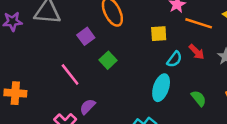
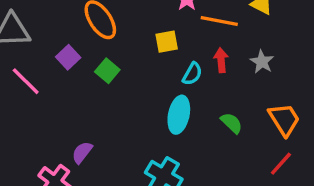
red arrow: (197, 52) -> (221, 60), turned -133
green square: (108, 60) -> (107, 71), moved
pink line: (70, 74) -> (26, 81), moved

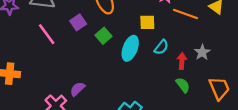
red arrow: (221, 60) -> (182, 61), moved
gray star: (262, 62) -> (202, 52), moved
cyan ellipse: (179, 115) -> (130, 48), moved

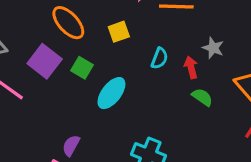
purple square: (78, 22) -> (45, 61), size x1.5
yellow square: (147, 22) -> (119, 32), moved
cyan ellipse: (130, 48) -> (111, 93), moved, turned 35

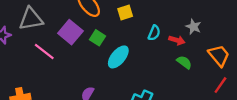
red arrow: (191, 67) -> (177, 40), turned 119

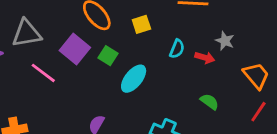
green semicircle: (184, 62) -> (209, 102), moved

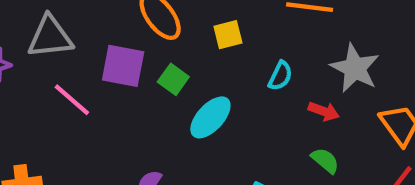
gray star: (225, 41) -> (355, 68), size x1.6
purple square: (75, 49) -> (123, 66), turned -32
red arrow: (205, 58) -> (324, 111), moved

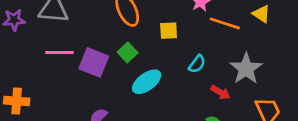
purple square: (123, 66) -> (94, 62), moved
pink line: (72, 100) -> (60, 53), turned -52

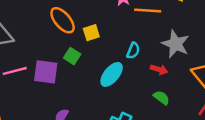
yellow square: (169, 31) -> (91, 33), moved
cyan ellipse: (147, 82) -> (112, 74), moved

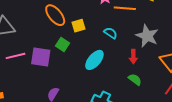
cyan semicircle: (133, 51) -> (111, 33), moved, turned -80
red arrow: (159, 69) -> (133, 57), turned 72

